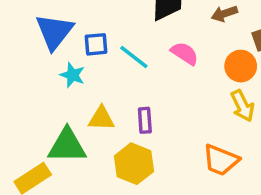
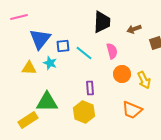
pink semicircle: (185, 53) -> (112, 51), turned 42
orange circle: (241, 66) -> (122, 74), moved
yellow triangle: (101, 119) -> (29, 68), moved

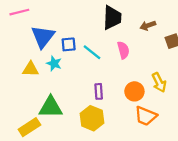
orange circle: (122, 74) -> (134, 91), moved

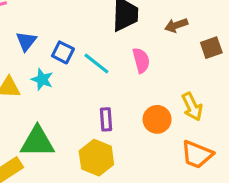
blue triangle: (43, 37) -> (26, 41), size x0.6
blue square: (69, 44) -> (63, 52), turned 32
orange trapezoid: (146, 116) -> (197, 154), moved

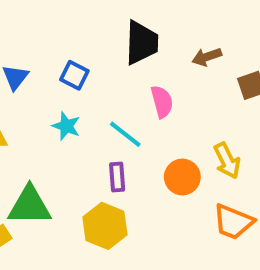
blue square: (63, 52) -> (74, 75), moved
cyan line: (96, 64) -> (125, 134), moved
cyan star: (42, 80) -> (66, 126), moved

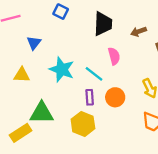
blue square: (74, 75) -> (61, 12), moved
cyan star: (66, 126) -> (62, 69), size x1.6
orange circle: (182, 177) -> (115, 97), moved

